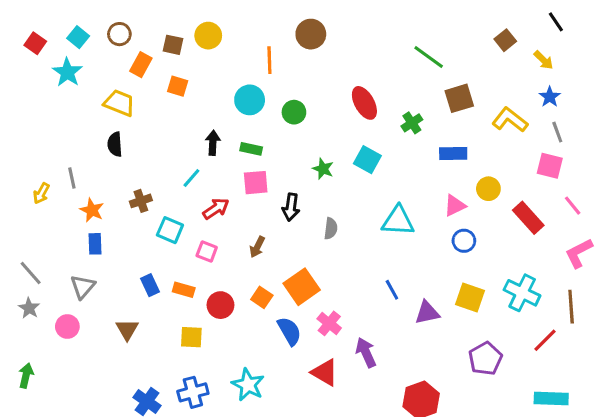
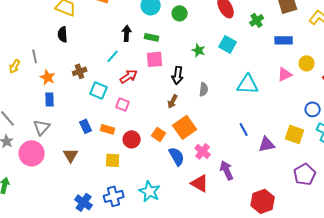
blue circle: (464, 241) -> (313, 109), moved
brown arrow: (257, 247) -> (173, 101), moved
pink circle: (67, 327) -> (32, 153), size x1.6

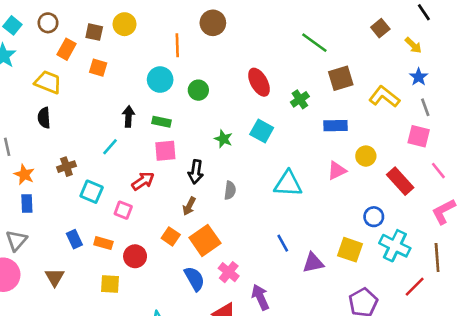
red arrow: (129, 76) -> (143, 181), moved
orange square: (159, 134) -> (171, 236), moved

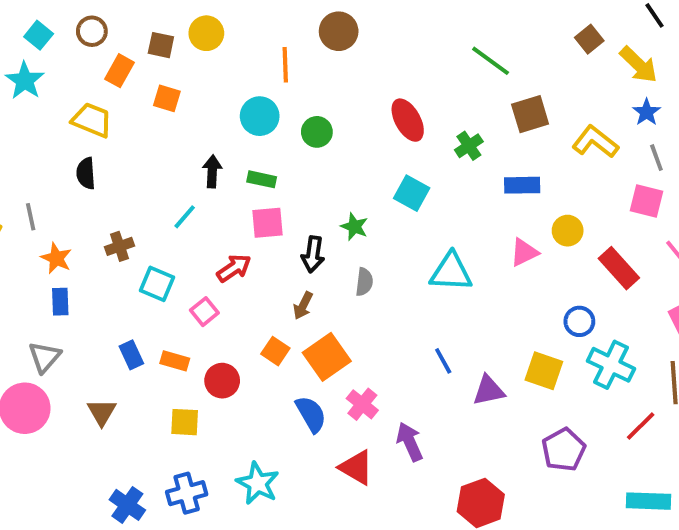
yellow arrow: (413, 45) -> (639, 65), size x1.5
green star: (223, 139) -> (354, 227), moved
pink square: (123, 210) -> (204, 312), turned 30

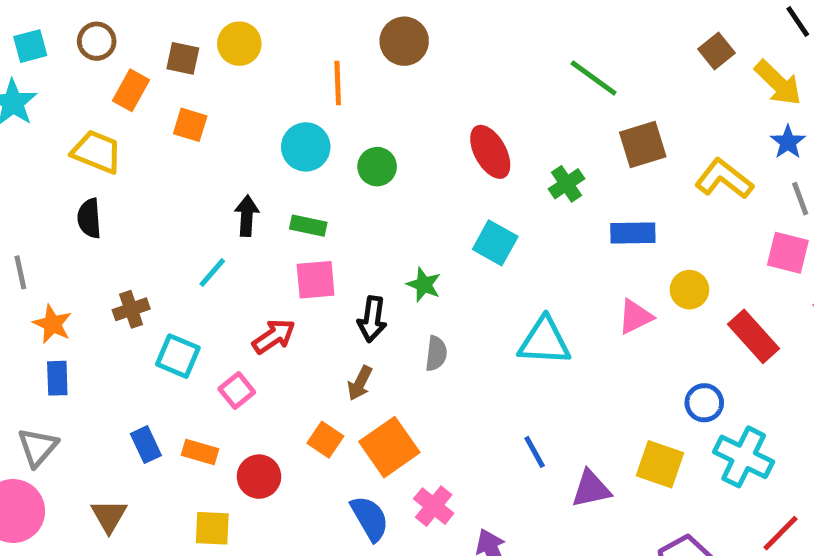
cyan square: (39, 35) -> (30, 46), turned 36

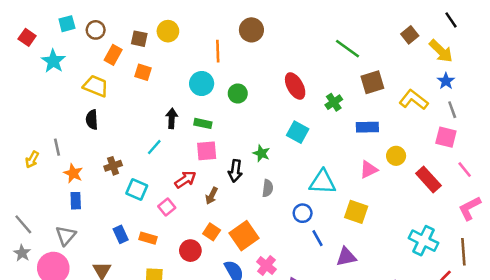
cyan square: (30, 46) -> (67, 24), moved
brown arrow: (360, 383) -> (212, 196), moved
blue circle: (704, 403) -> (303, 213), moved
yellow square: (660, 464) -> (356, 212), moved
red circle: (259, 477) -> (190, 251), moved

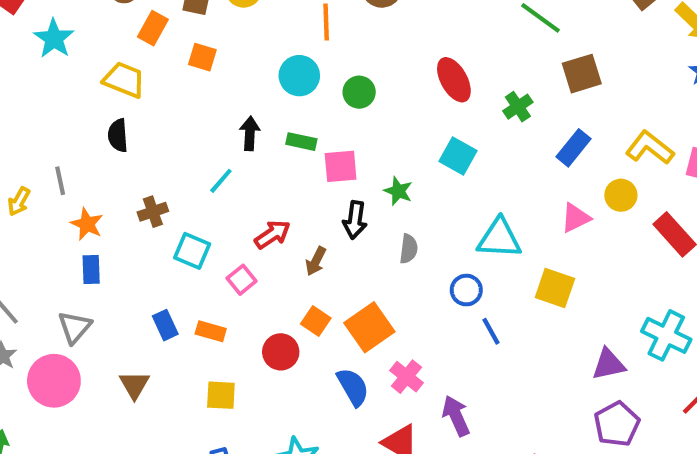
yellow L-shape: (414, 100) -> (650, 148), moved
blue rectangle: (367, 127) -> (573, 148), turned -50
pink square: (207, 151) -> (341, 166), moved
purple triangle: (346, 257) -> (609, 364), moved

